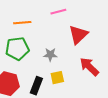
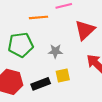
orange line: (22, 23) -> (38, 17), moved
black rectangle: (36, 86) -> (41, 84), turned 48

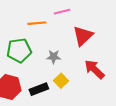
yellow square: (63, 75) -> (61, 81), turned -32

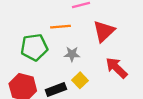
orange line: (37, 23) -> (61, 27), moved

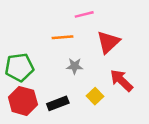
green pentagon: (34, 47) -> (19, 67), moved
yellow square: (80, 80) -> (95, 96), moved

